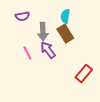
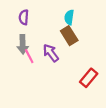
purple semicircle: (22, 16) -> (24, 17), turned 104
gray arrow: (43, 32) -> (23, 44), moved

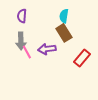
purple arrow: (51, 53) -> (47, 49), turned -60
red rectangle: (89, 78) -> (82, 58), moved

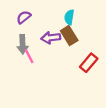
purple semicircle: (22, 16) -> (24, 17), turned 48
purple arrow: (47, 49) -> (51, 38), moved

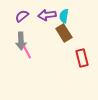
purple arrow: (51, 38) -> (47, 15), moved
red rectangle: (89, 63) -> (82, 58), turned -54

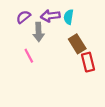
brown rectangle: (64, 33) -> (77, 44), moved
gray arrow: (21, 41) -> (38, 32), moved

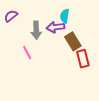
purple arrow: (50, 16) -> (56, 27), moved
purple semicircle: (23, 17) -> (11, 16), moved

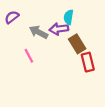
gray arrow: (36, 30) -> (39, 32), turned 120

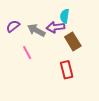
purple semicircle: (12, 17) -> (13, 26), moved
red rectangle: (88, 62) -> (67, 70), moved

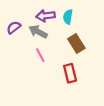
purple arrow: (56, 27) -> (46, 16), moved
pink line: (27, 53) -> (40, 55), moved

